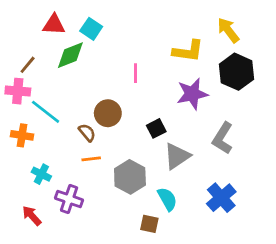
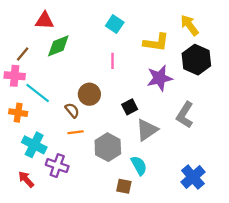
cyan square: (91, 29) -> (115, 24), moved
cyan cross: (41, 174) -> (34, 145), size x1.5
blue cross: (221, 198) -> (193, 177), moved

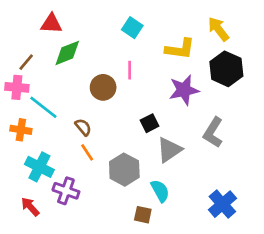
brown circle: (89, 94) -> (103, 87), moved
orange line: (76, 132) -> (87, 152), turned 63

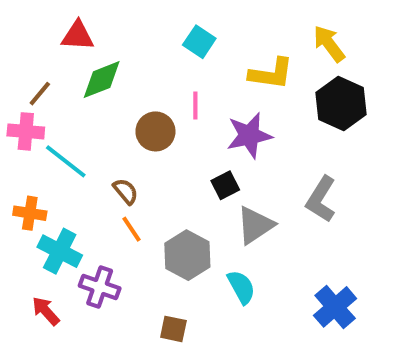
purple star: (184, 90) -> (249, 135), moved
orange cross: (21, 130) -> (30, 213), moved
brown square: (143, 215) -> (173, 329), moved

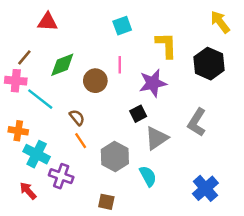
cyan square: (199, 42) -> (122, 26), turned 36
yellow arrow: (329, 44) -> (220, 22), moved
yellow L-shape: (271, 74) -> (166, 45), turned -100
green diamond: (102, 80) -> (62, 65), moved

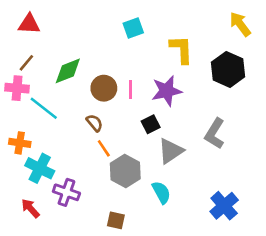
red triangle: (48, 22) -> (29, 24), moved
pink line: (120, 65) -> (131, 89), moved
brown semicircle: (77, 117) -> (95, 123), moved
orange line: (81, 141) -> (104, 148), moved

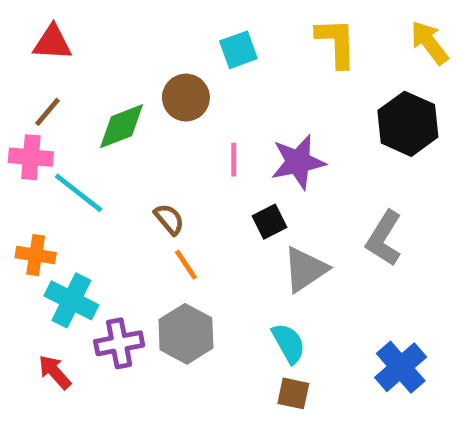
yellow L-shape: (181, 49) -> (336, 43), moved
brown circle: (104, 88) -> (186, 98), moved
gray hexagon: (125, 171) -> (186, 334), moved
purple cross: (66, 192) -> (119, 343), turned -30
brown square: (116, 220) -> (293, 393), moved

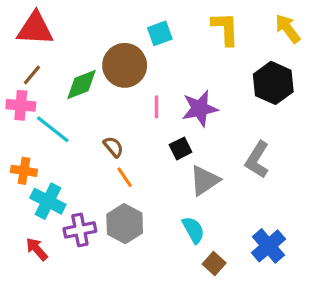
red triangle: (52, 43) -> (35, 29), size x1.4
brown circle: (186, 98) -> (125, 65), size x1.4
brown square: (293, 393) -> (214, 263), moved, turned 30

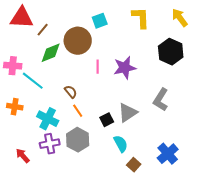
brown line: (32, 75) -> (43, 30), moved
black square: (181, 148) -> (107, 120), moved
cyan cross: (48, 201) -> (48, 119), moved

